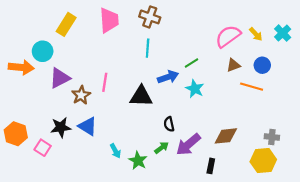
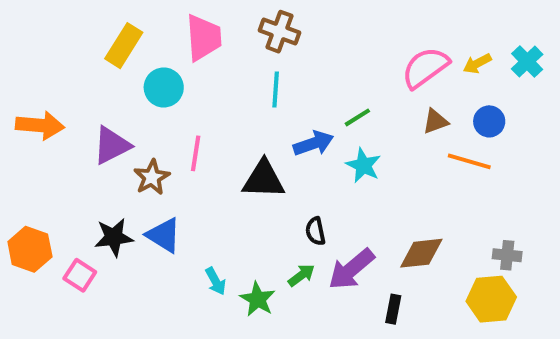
yellow arrow: (256, 34) -> (477, 64), turned 104
cyan circle: (43, 51) -> (164, 87), moved

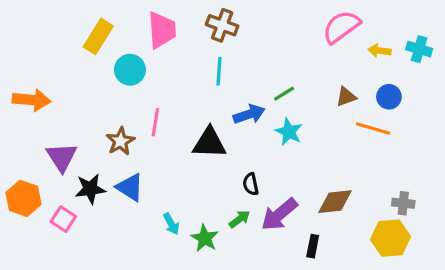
cyan cross: (527, 62) -> (419, 49), turned -30
yellow arrow: (477, 64) -> (379, 51), turned 35
pink semicircle: (425, 68) -> (341, 27), moved
purple triangle: (112, 145) -> (62, 157), moved, turned -36

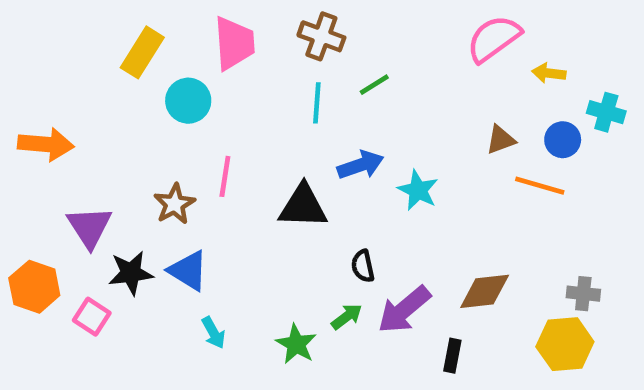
cyan cross: (419, 49) -> (606, 112), moved
green line: (284, 94) -> (374, 85), moved
cyan arrow: (171, 224) -> (213, 333), moved

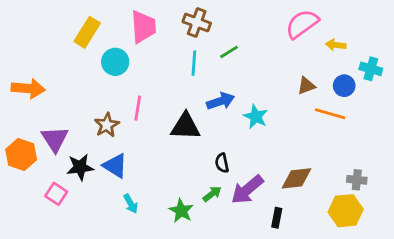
orange hexagon: (34, 287) -> (21, 155), moved

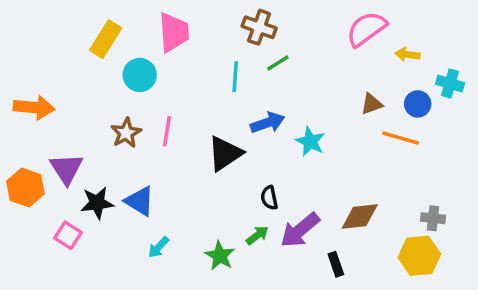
brown cross: (197, 22) -> (259, 27), moved
brown star: (107, 125) -> (126, 133), moved
black triangle: (185, 126) -> (225, 153), turned -36
cyan arrow: (131, 204) -> (158, 247), turned 72
black rectangle: (277, 218) -> (336, 264), turned -30

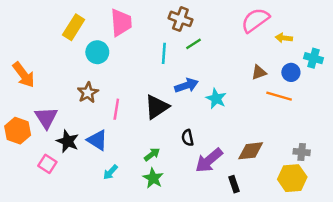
orange arrow: (34, 107) -> (24, 75), turned 48
pink line: (167, 131) -> (116, 109), moved
black star: (97, 203) -> (68, 141), turned 30
green arrow: (257, 235) -> (152, 154), moved

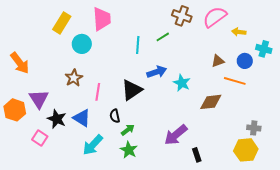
brown cross: (180, 19) -> (182, 16), moved
black semicircle: (188, 138) -> (115, 116), moved
brown diamond: (251, 151) -> (211, 102), moved
cyan arrow: (110, 172) -> (93, 145), size x1.6

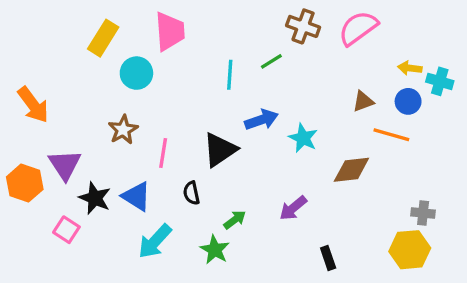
yellow arrow: (239, 32) -> (410, 68), moved
green arrow: (128, 130) -> (235, 220), moved
purple arrow: (176, 135) -> (293, 208), moved, size x0.7

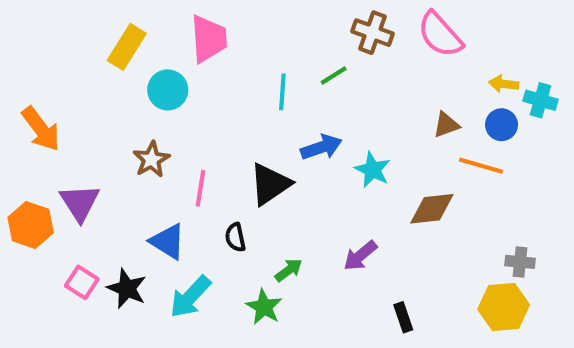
pink semicircle: (358, 28) -> (440, 35), turned -96
black star: (95, 198) -> (127, 289), moved

